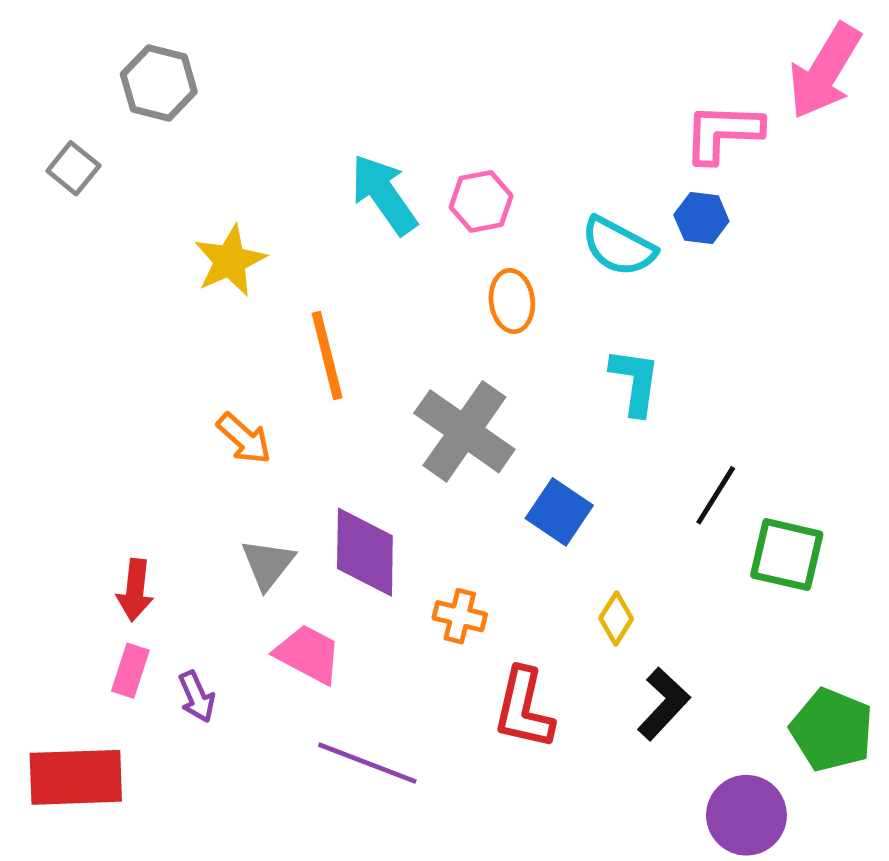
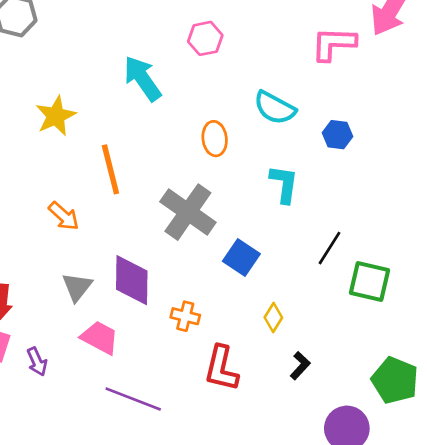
pink hexagon: (481, 201) -> (205, 38), moved
blue hexagon: (701, 218) -> (338, 135), moved
black L-shape: (664, 704) -> (300, 366), size x0.7

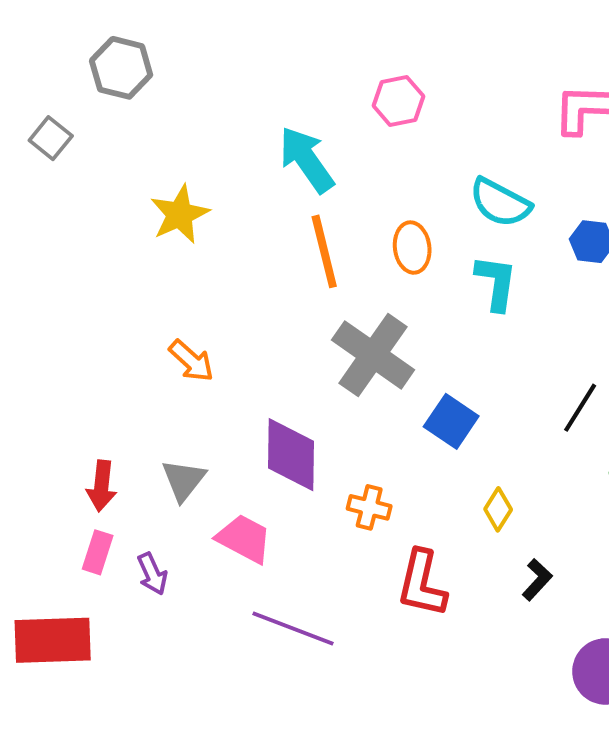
orange line: (110, 169) -> (324, 251), moved
cyan L-shape: (284, 184) -> (496, 283), moved
gray triangle: (77, 287) -> (184, 480), moved

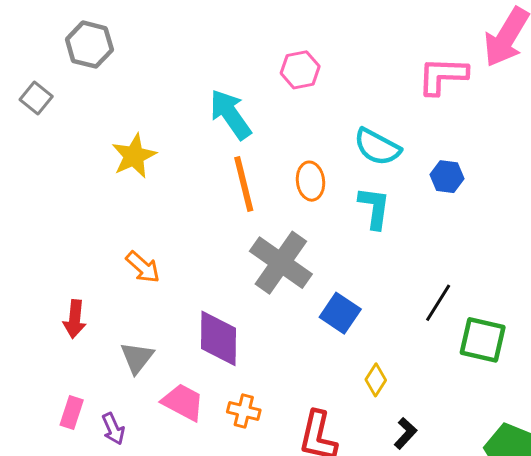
red arrow: (102, 486) -> (75, 319), moved
orange cross: (369, 507) -> (244, 411), moved

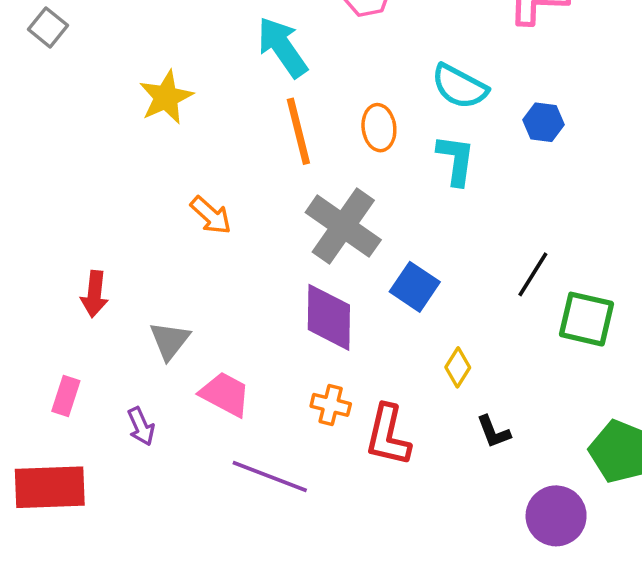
orange arrow: (143, 267) -> (211, 215), moved
purple diamond: (219, 338) -> (329, 317), moved
orange cross: (244, 411) -> (331, 405), moved
pink rectangle: (72, 413) -> (66, 396), moved
black L-shape: (405, 433) -> (493, 432), turned 116

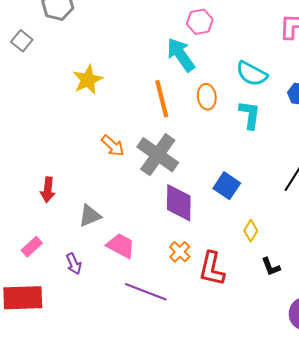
cyan arrow: (282, 47) -> (181, 55), moved
gray cross: (343, 226) -> (158, 155), moved
gray triangle: (170, 341) -> (90, 216), turned 30
pink rectangle: (66, 396) -> (32, 247), turned 30
orange cross: (331, 405) -> (180, 252), turned 30

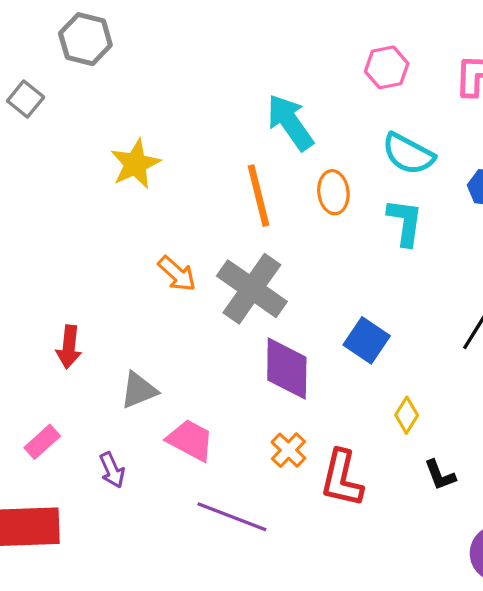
pink hexagon: (200, 22) -> (387, 67), moved

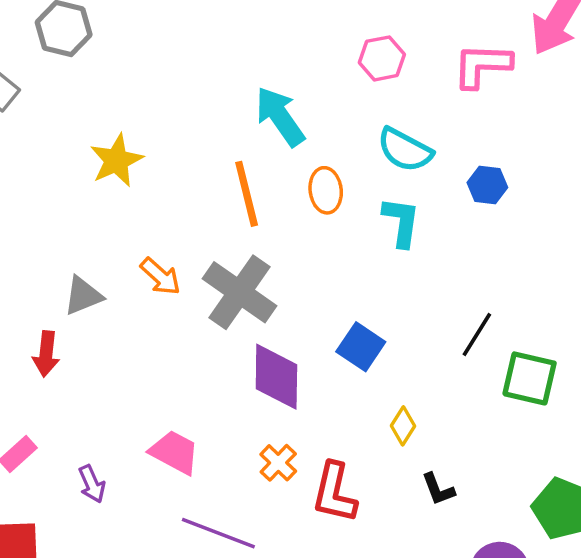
gray triangle: (139, 390) -> (83, 296), moved

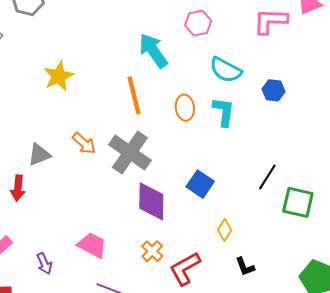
pink hexagon: (382, 58) -> (198, 23), moved
orange ellipse: (326, 190) -> (185, 108), moved
red L-shape: (334, 493) -> (185, 269), turned 48

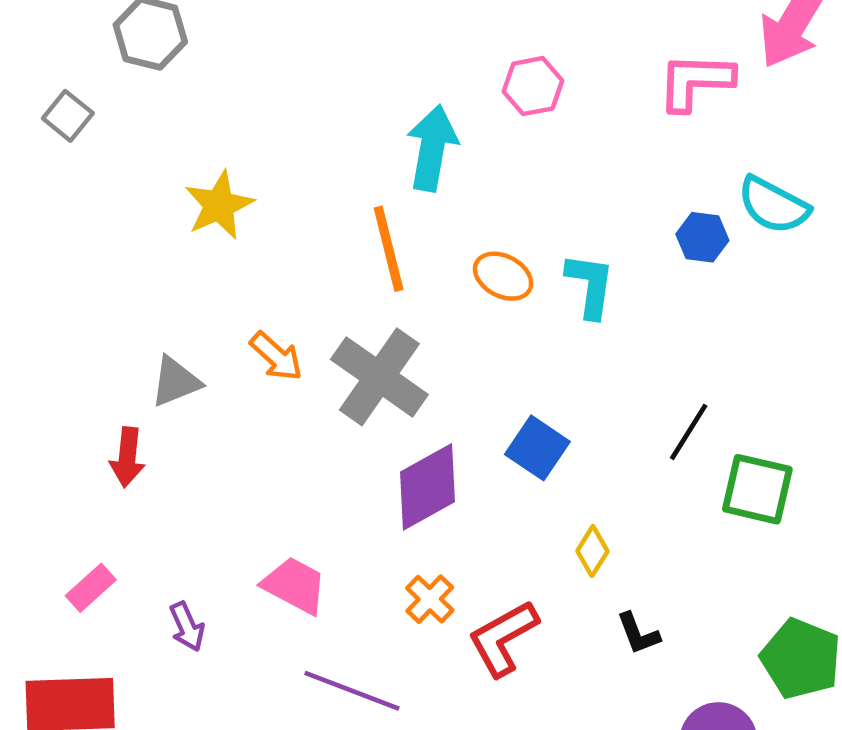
cyan arrow: (153, 51) -> (432, 148), turned 45
cyan semicircle: (226, 70) -> (773, 205), moved
orange ellipse: (185, 108) -> (503, 276), turned -55
purple diamond: (151, 201) -> (427, 487), turned 60

